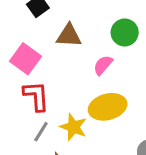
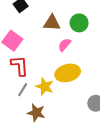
brown triangle: (69, 36) -> (52, 23), moved

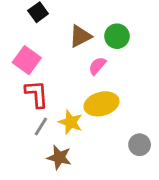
brown triangle: (52, 23) -> (80, 36), turned -30

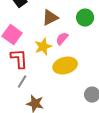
green circle: (117, 36) -> (85, 18), moved
yellow star: (70, 122) -> (43, 47), moved, turned 30

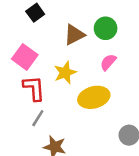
green circle: (85, 18) -> (106, 28), moved
pink semicircle: (62, 39) -> (108, 62), moved

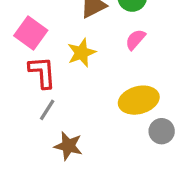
yellow ellipse: (94, 97) -> (139, 100), moved

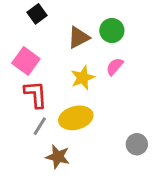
yellow star: (81, 53) -> (83, 78), moved
yellow ellipse: (139, 100) -> (76, 118), moved

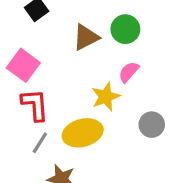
yellow star: (83, 78) -> (106, 97), moved
gray circle: (137, 144) -> (152, 125), moved

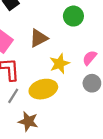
brown triangle: (86, 37) -> (39, 38), moved
pink semicircle: (129, 72) -> (90, 58), moved

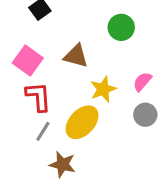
brown triangle: (39, 38) -> (76, 56), turned 42
yellow ellipse: (43, 89) -> (82, 122), turned -32

